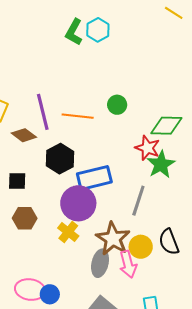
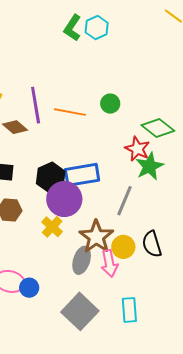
green diamond: (166, 126) -> (158, 128), turned 32
black hexagon: (60, 159) -> (51, 177), moved

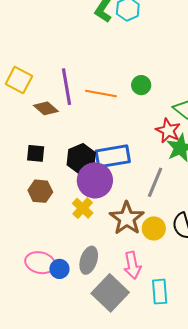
gray ellipse: (82, 260) -> (89, 260), moved
pink arrow: (109, 263) -> (132, 265), moved

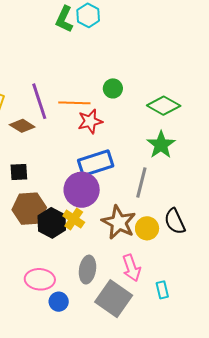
red star: (168, 130) -> (90, 121), moved, turned -30
black hexagon: (81, 159) -> (52, 223), moved
brown hexagon: (40, 191) -> (29, 209), size x1.4
blue circle: (59, 269) -> (59, 302), moved
cyan rectangle: (160, 292) -> (162, 290), size x0.7

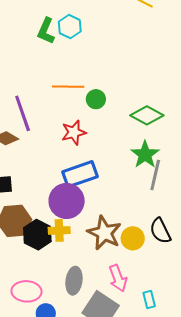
orange line: (74, 103) -> (68, 87), moved
gray line: (141, 183) -> (155, 175), moved
yellow cross: (74, 219) -> (59, 230), turned -35

